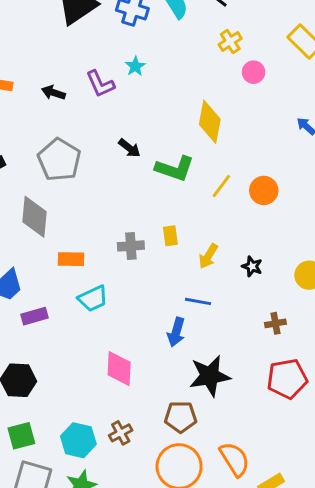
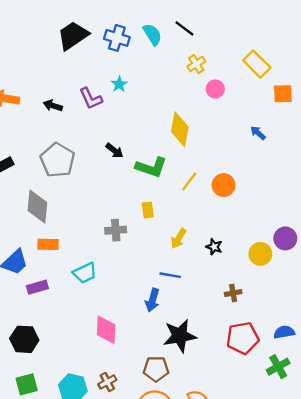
yellow rectangle: (170, 236) -> (148, 210), moved
orange rectangle: (71, 259) -> (48, 244), moved

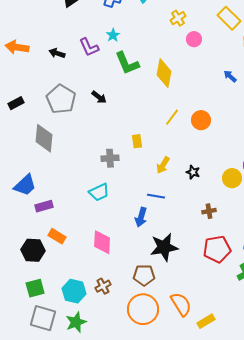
black arrow: (114, 151) -> (99, 97), moved
green L-shape: (151, 167) -> (127, 63), moved, turned 48
orange rectangle: (48, 244) -> (57, 236), moved, turned 30
cyan trapezoid: (85, 273) -> (99, 192), moved

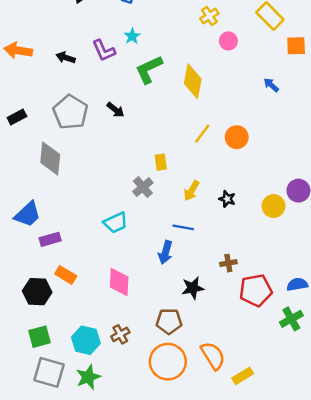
green L-shape: (127, 63) -> (149, 69), turned 88
gray cross: (110, 158) -> (143, 187), moved, turned -36
brown cross: (209, 211) -> (228, 263), moved
black star: (164, 247) -> (193, 288), size x0.7

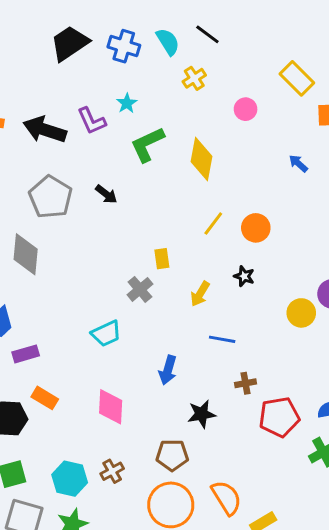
yellow cross: (209, 16) -> (194, 78), moved
black arrow: (66, 58) -> (45, 130), size x1.8
black star: (227, 199) -> (244, 276), moved
blue line: (183, 227) -> (222, 339), moved

